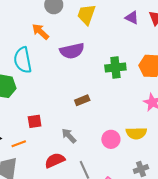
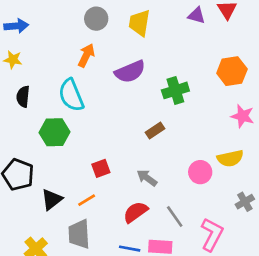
orange arrow: (40, 32) -> (86, 55), turned 84
green cross: (115, 67) -> (175, 90), moved

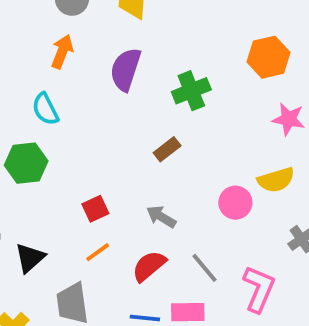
purple semicircle: (130, 72) -> (126, 69), turned 136
cyan semicircle: (71, 95) -> (45, 109), size x0.7
orange line: (87, 200) -> (98, 252), moved

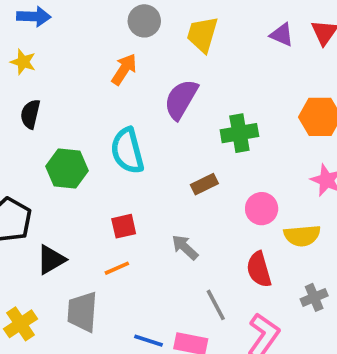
cyan semicircle: (45, 109) -> (127, 151), moved, size x1.4
pink circle: (235, 203) -> (262, 209), moved
red semicircle: (149, 266) -> (259, 269), moved, turned -78

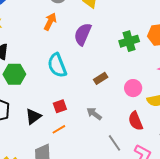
green cross: (239, 133) -> (129, 41), moved
green hexagon: (67, 168) -> (14, 74), moved
black triangle: (51, 260) -> (33, 116), moved

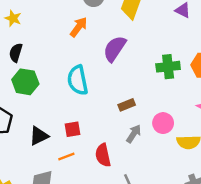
gray arrow: (94, 114) -> (134, 134), moved, turned 77
red semicircle: (136, 121) -> (103, 155), moved

